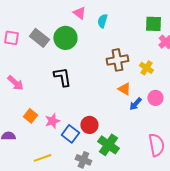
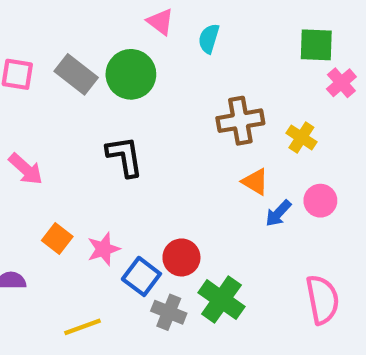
gray cross: (83, 160) -> (169, 312), moved

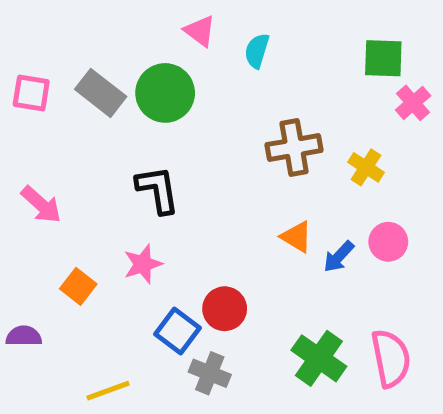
orange triangle: (255, 182) -> (297, 237), moved
pink star: (104, 249) -> (143, 264), moved
green cross: (221, 300) -> (319, 358), moved

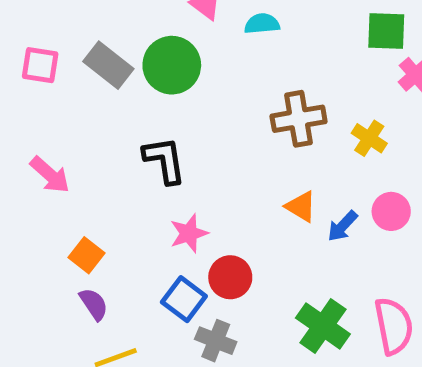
cyan semicircle: (257, 51) -> (262, 24), turned 68
pink star: (143, 264) -> (189, 233), moved
purple semicircle: (24, 336) -> (94, 304), moved, turned 56

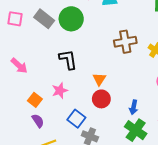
orange triangle: (301, 207) -> (99, 79), moved, turned 32
blue arrow: (342, 226) -> (134, 107), moved, turned -32
pink star: (189, 233) -> (60, 91), moved
red circle: (230, 277) -> (101, 99), moved

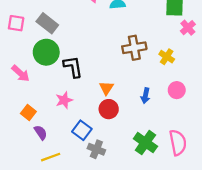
green circle: (71, 19) -> (46, 52), moved
orange square: (35, 100) -> (28, 112), moved
blue arrow: (134, 107) -> (145, 96), moved

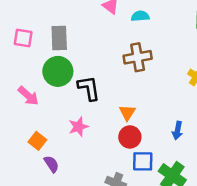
gray rectangle: (47, 23) -> (59, 38), turned 50
brown cross: (134, 48) -> (138, 57), moved
blue arrow: (145, 96) -> (177, 131), moved
blue square: (82, 130) -> (143, 161), moved, turned -36

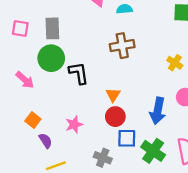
pink star: (78, 127) -> (74, 125), moved
blue arrow: (177, 131) -> (158, 111), size x1.6

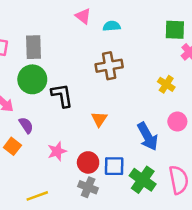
blue arrow: (158, 111) -> (148, 136), turned -40
red circle: (115, 117) -> (88, 162), moved
purple semicircle: (45, 141) -> (26, 125), moved

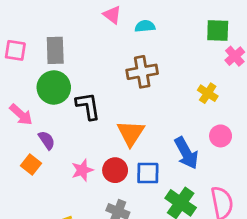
orange triangle: (99, 119) -> (131, 133), size x1.5
red circle: (88, 162) -> (115, 170), moved
blue square: (114, 166) -> (148, 173), moved

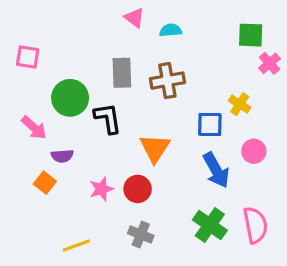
gray rectangle: (55, 50) -> (122, 73), moved
purple semicircle: (47, 140) -> (62, 156), turned 120
blue square: (148, 173) -> (210, 125), moved

